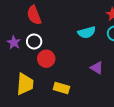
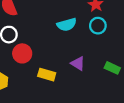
yellow rectangle: (61, 88) -> (47, 75), moved

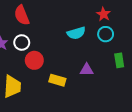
purple triangle: (78, 63) -> (87, 70), turned -32
green rectangle: (112, 68) -> (119, 60), moved, turned 56

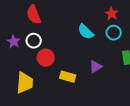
cyan semicircle: (76, 33) -> (86, 32), turned 60
purple triangle: (87, 70) -> (96, 67), turned -32

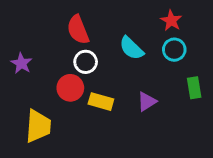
red semicircle: (34, 15) -> (78, 30), moved
white circle: (34, 41) -> (86, 62), moved
yellow rectangle: (68, 77) -> (101, 102), moved

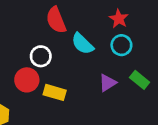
red semicircle: (78, 30) -> (56, 20), moved
green rectangle: (194, 88) -> (140, 80), turned -42
purple triangle: (147, 102) -> (108, 83), moved

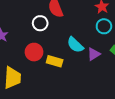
cyan semicircle: (82, 44) -> (75, 45), moved
white circle: (41, 56) -> (40, 23), moved

